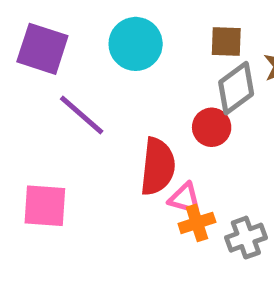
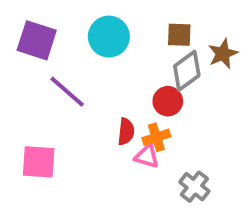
red semicircle: (158, 167) -> (126, 132), size x0.6
orange cross: (197, 223) -> (156, 137), moved
gray cross: (246, 238) -> (194, 187), turned -32

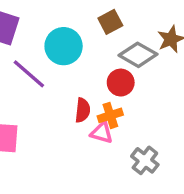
brown square: (179, 35) -> (110, 22), moved, turned -30
cyan circle: (109, 37) -> (64, 46), moved
gray diamond: (187, 71) -> (138, 55), turned 66

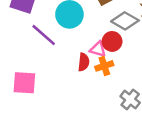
pink triangle: (102, 133) -> (98, 49), moved

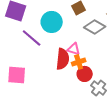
red circle: (112, 41) -> (85, 74), moved
red semicircle: (84, 62) -> (63, 59), size x1.5

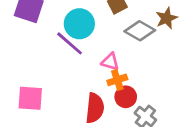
purple line: (32, 38) -> (70, 43), moved
red semicircle: (63, 59) -> (95, 108), moved

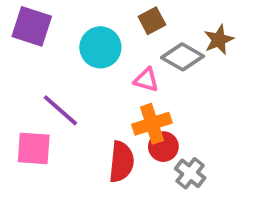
purple line: (70, 43) -> (60, 110), moved
pink triangle: (110, 62) -> (146, 80), moved
orange cross: (117, 80) -> (152, 124), size x1.4

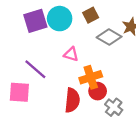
purple square: (32, 26) -> (35, 21), moved, turned -35
cyan circle: (100, 47) -> (60, 19), moved
pink triangle: (146, 80) -> (71, 54), moved

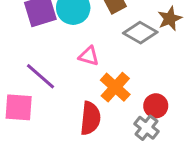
orange cross: (91, 77) -> (115, 87), turned -30
red circle: (98, 91) -> (156, 106), moved

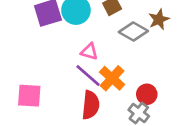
purple line: (40, 76) -> (88, 76), moved

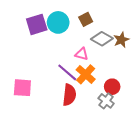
brown star: (159, 19) -> (121, 40), moved
pink triangle: (89, 52) -> (82, 54), moved

